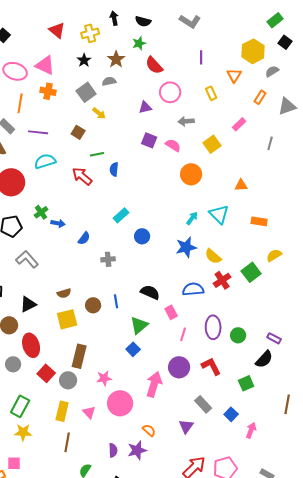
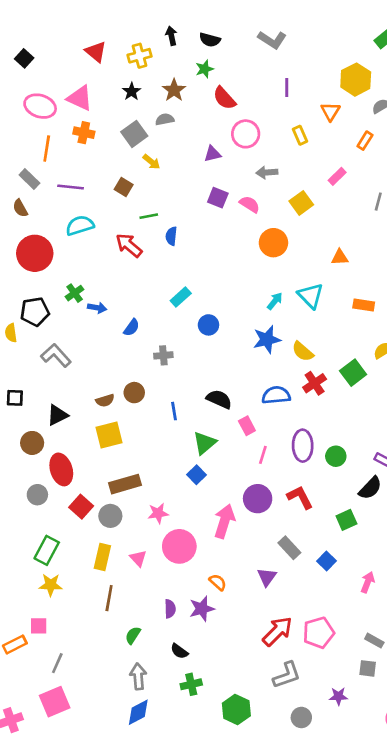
brown circle: (93, 305) -> (134, 393), moved
brown rectangle: (79, 356) -> (125, 484), turned 60
pink arrow: (251, 430) -> (368, 582), moved

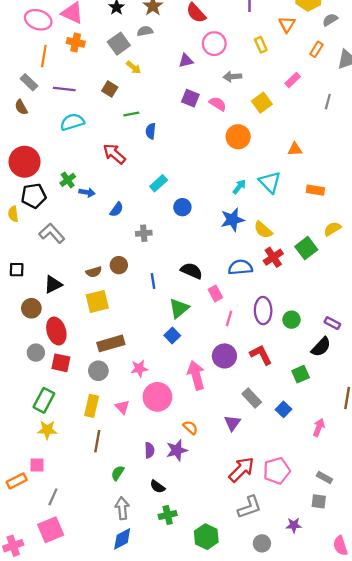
red arrow: (129, 245) -> (114, 154), moved
red circle: (35, 253) -> (25, 162), moved
red square: (81, 507) -> (61, 363), moved, turned -30
pink arrow: (224, 521) -> (196, 375), turned -32

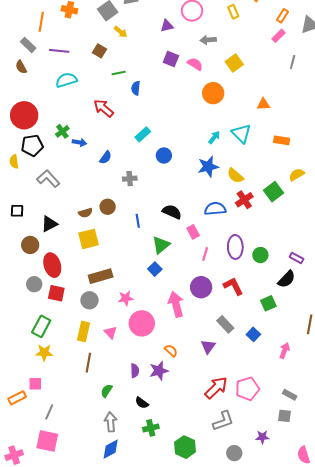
pink rectangle: (293, 80) -> (278, 36), moved
pink square: (51, 530) -> (47, 441), turned 35

